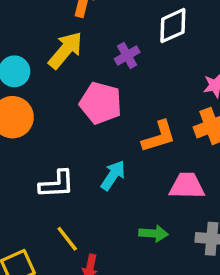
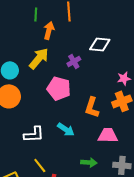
white diamond: (173, 26) -> (100, 44), turned 30
orange L-shape: (159, 137) -> (92, 107), turned 125
cyan arrow: (113, 175) -> (66, 129), turned 90

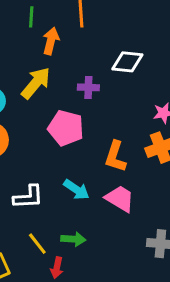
purple cross: (74, 61) -> (88, 87), turned 32
pink trapezoid: (108, 135) -> (120, 199), moved, turned 30
green arrow: (89, 162) -> (73, 239), moved

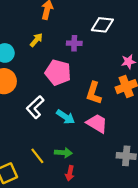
yellow arrow: (36, 83) -> (36, 40), size x0.6
white L-shape: (28, 197) -> (35, 107), moved, turned 140
red arrow: (57, 268) -> (70, 173), moved

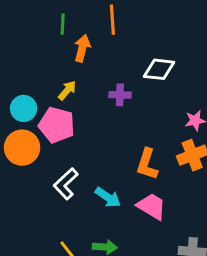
pink pentagon: (58, 72) -> (57, 125), moved

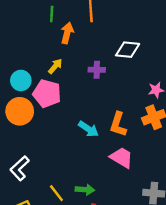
white L-shape: (66, 184) -> (20, 168), moved
cyan arrow: (108, 197) -> (88, 129), moved

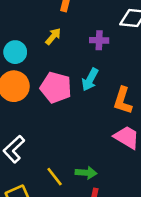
pink pentagon: (47, 93) -> (56, 87), moved
cyan arrow: (88, 129) -> (90, 80), moved, turned 84

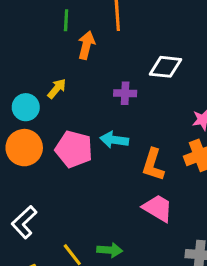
yellow arrow: (53, 36) -> (57, 89), moved
cyan arrow: (90, 80) -> (114, 140), turned 70

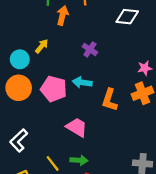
white diamond: (165, 67) -> (127, 17), moved
purple cross: (125, 93) -> (90, 49), turned 32
pink trapezoid: (158, 208) -> (77, 127), moved

